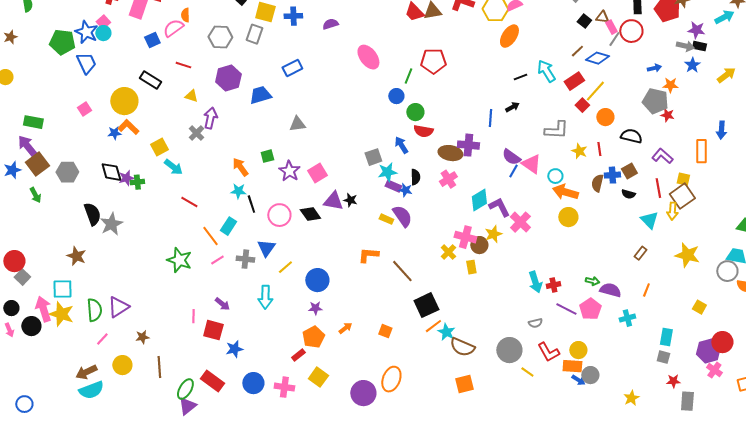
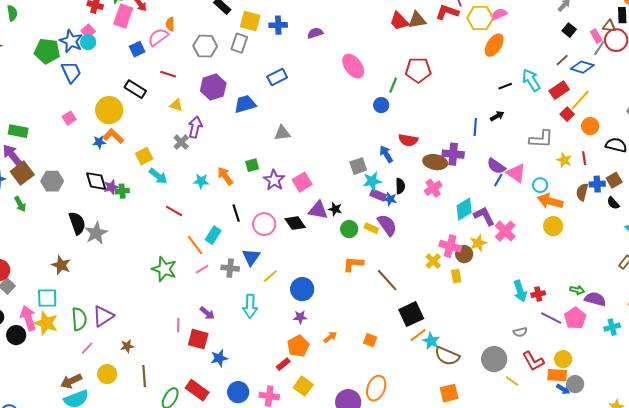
brown triangle: (602, 17) -> (609, 26), moved
green circle: (415, 112) -> (349, 229), moved
cyan star: (238, 191) -> (201, 181), moved
black semicircle: (628, 194) -> (613, 203), turned 32

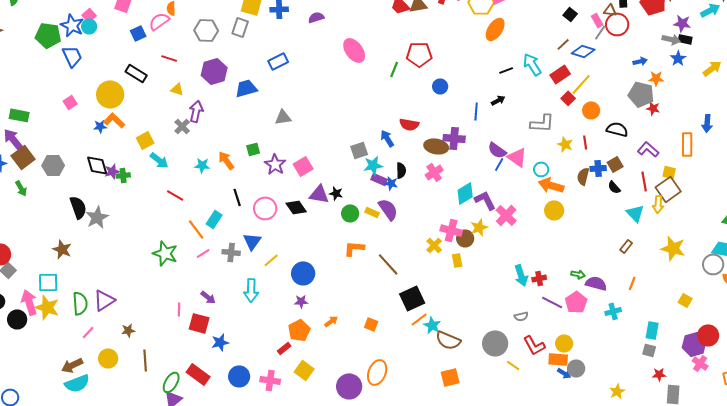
blue circle: (381, 105) -> (440, 86), moved

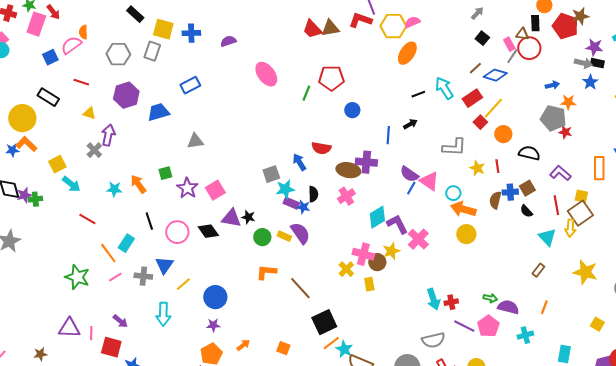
purple triangle: (104, 300) -> (69, 328), moved, turned 35
gray semicircle: (521, 316) -> (433, 340), size x1.6

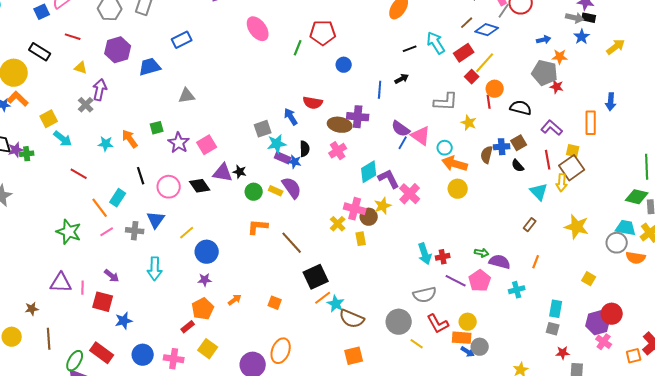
red line: (497, 166) -> (489, 102), moved
yellow line: (183, 284) -> (187, 233), moved

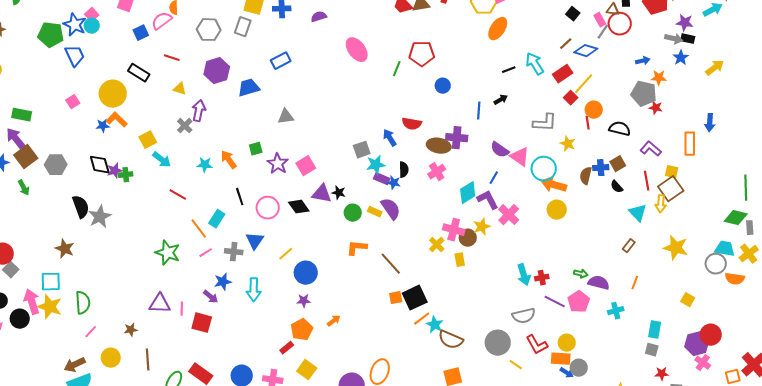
blue line: (403, 143) -> (494, 178), moved
cyan circle: (445, 148) -> (544, 169), size x1.6
orange square: (275, 303) -> (396, 298), moved, turned -32
blue star: (124, 321) -> (223, 282), moved

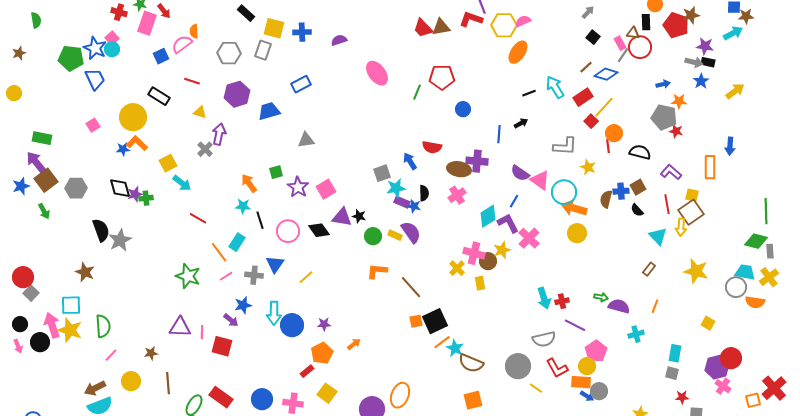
cyan star: (205, 165) -> (243, 206), moved
blue circle: (306, 273) -> (292, 325), moved
pink pentagon: (579, 302) -> (596, 351), moved

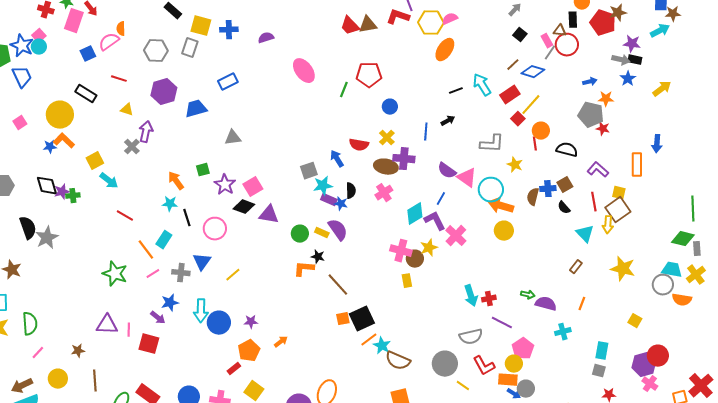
black star: (359, 216) -> (318, 257), moved
black diamond: (319, 230) -> (244, 207), moved, turned -35
yellow cross: (457, 268) -> (387, 138), moved

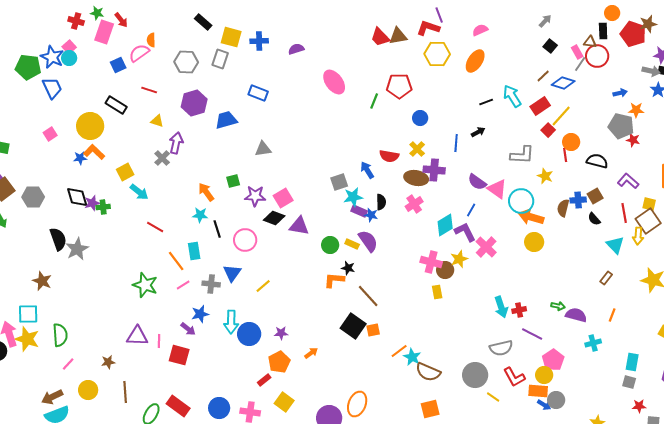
yellow hexagon: (431, 23) -> (437, 54), moved
blue rectangle: (228, 82) -> (258, 93), turned 48
purple star: (225, 185) -> (255, 196), turned -30
cyan rectangle: (164, 240) -> (194, 251), turned -42
black square: (362, 319) -> (353, 326), moved, turned -30

